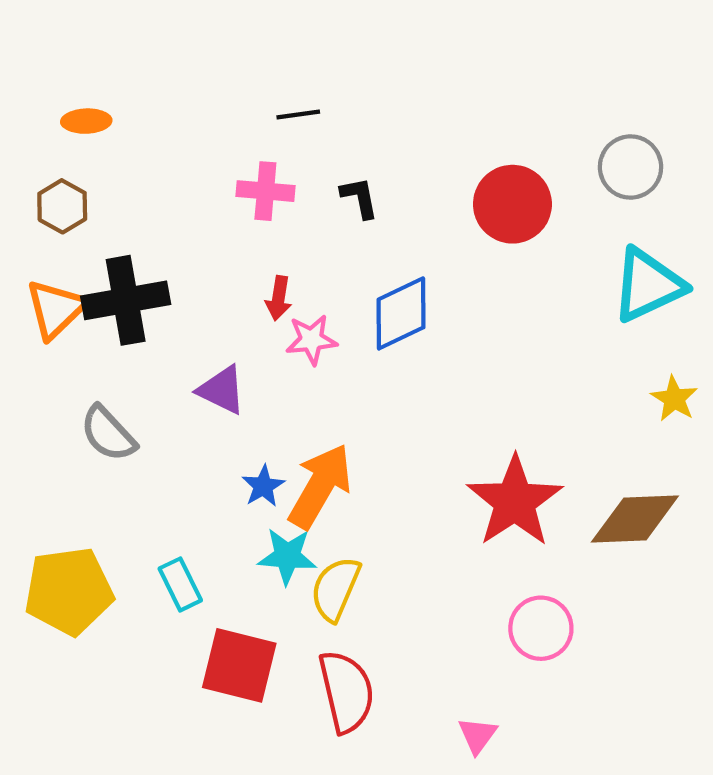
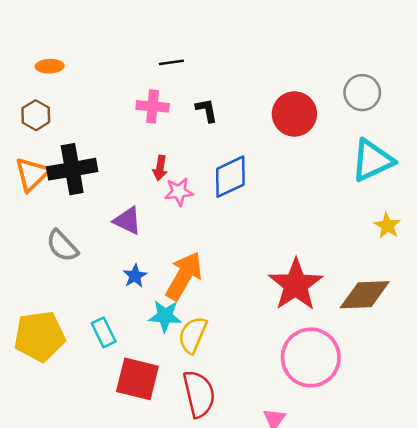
blue star: (263, 486) -> (135, 276), moved
pink circle: (541, 628) -> (311, 358), size x1.6

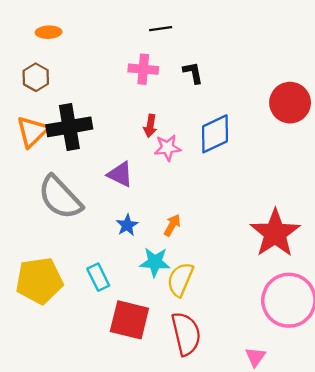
red circle: (294, 114) -> (290, 103), moved
gray semicircle: (62, 246) -> (60, 197), size x1.5
orange arrow: (184, 276) -> (172, 225), size x0.5

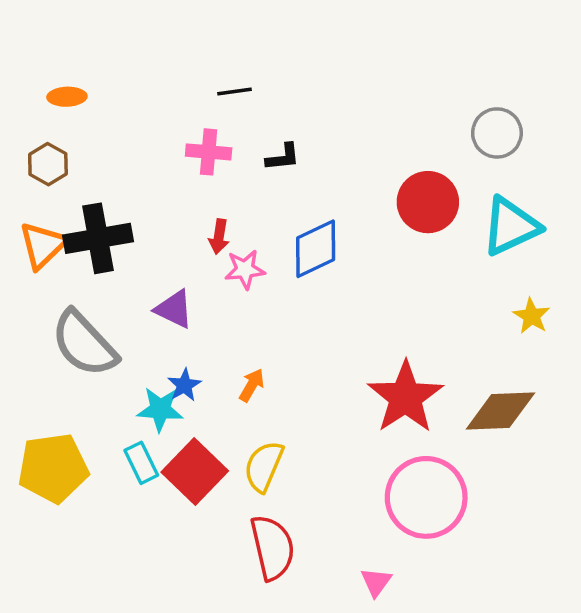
black L-shape: (193, 73) -> (283, 157), turned 95
cyan star: (155, 262) -> (160, 409), moved
red square: (129, 320) -> (195, 471), moved, turned 30

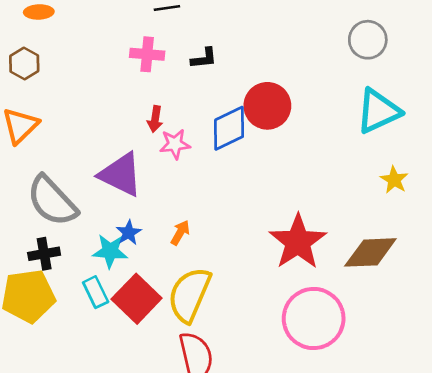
red circle: (428, 202) -> (267, 106), moved
black cross: (98, 238) -> (44, 254), moved, size x0.6
purple triangle: (174, 309) -> (121, 174), size x1.5
yellow semicircle: (264, 466) -> (189, 295), size x1.4

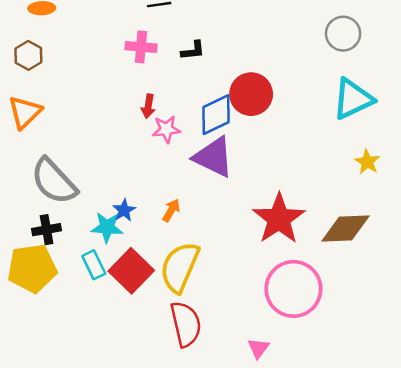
purple triangle: (121, 174) -> (214, 157), moved

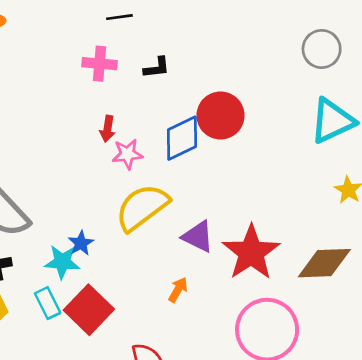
purple triangle: (214, 157) -> (198, 237), moved, size x0.7
orange arrow: (171, 210) -> (178, 290), moved
yellow semicircle: (180, 267) -> (142, 207), moved, turned 30

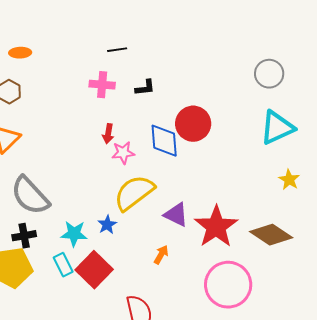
blue diamond: (182, 138) -> (164, 141), turned -69
blue star: (81, 243) -> (107, 225), moved
brown diamond: (324, 263) -> (271, 235), turned 36

